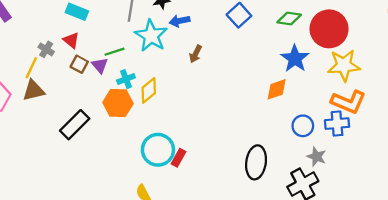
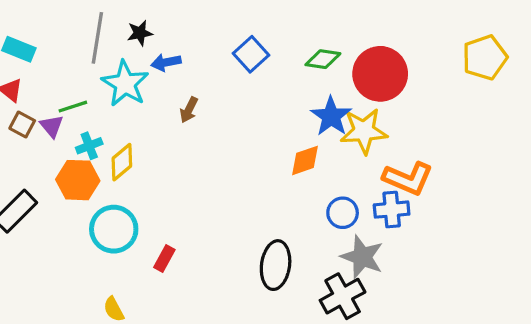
yellow star: (344, 65) -> (364, 131), moved
cyan circle: (158, 150) -> (114, 229), moved
gray star: (316, 157) -> (362, 257), size x1.5

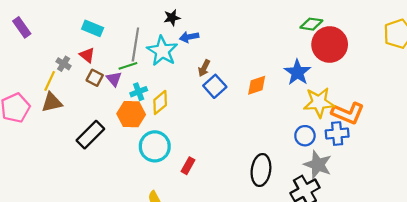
gray line: (97, 38) -> (135, 44), moved
blue square: (251, 54) -> (215, 86), moved
green diamond: (323, 59) -> (311, 24), moved
yellow star: (364, 131) -> (319, 102), moved
orange diamond: (305, 160) -> (257, 85), moved

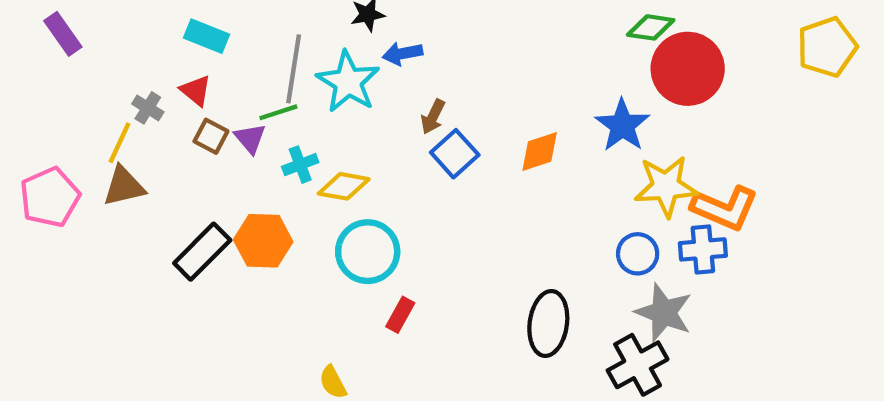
yellow diamond: (160, 102) -> (344, 186), turned 50
orange hexagon: (131, 114) -> (263, 241), moved
cyan circle: (155, 146) -> (368, 252), moved

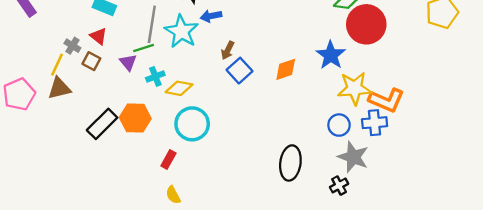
brown square: (211, 136) -> (91, 61), moved
red rectangle: (400, 315) -> (168, 159), moved
black cross: (638, 365) -> (339, 185), size x0.6

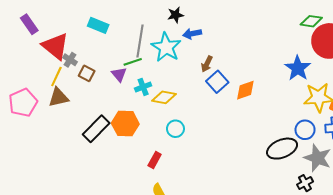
red triangle: (98, 36) -> (55, 46), moved, size x1.8
orange diamond: (286, 69) -> (245, 90), moved
cyan circle: (192, 124) -> (175, 129), size x0.6
black ellipse: (290, 163) -> (282, 149), moved, turned 60

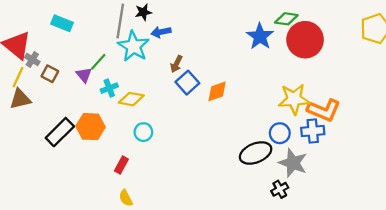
gray line: (140, 41) -> (120, 21), moved
green line: (133, 62) -> (98, 62), turned -30
blue star: (298, 68) -> (260, 36), moved

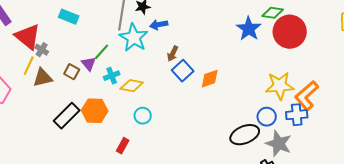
brown square: (50, 74) -> (72, 72), moved
brown triangle: (20, 99) -> (43, 78), moved
orange L-shape: (324, 110) -> (307, 96), turned 116

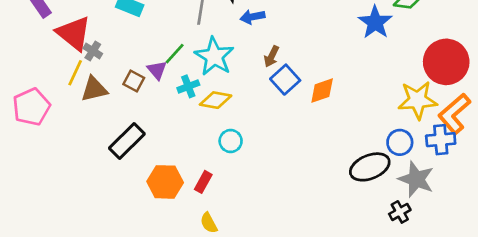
red circle: (290, 32) -> (446, 62), moved
cyan star: (134, 38) -> (214, 56), moved
orange hexagon: (95, 111) -> (165, 182), moved

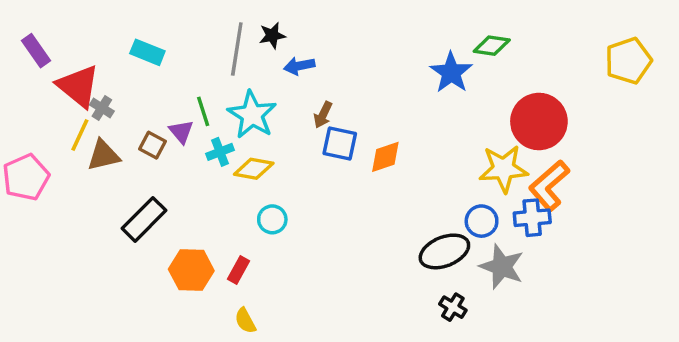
green line: (175, 54) -> (203, 111), turned -60
blue square: (285, 80) -> (340, 143), turned -36
black cross: (400, 212) -> (453, 307), moved, turned -30

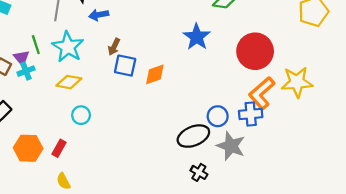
blue star: (451, 73) -> (197, 37), moved
cyan cross: (220, 152) -> (26, 71), moved
yellow star: (503, 169) -> (297, 82), moved

